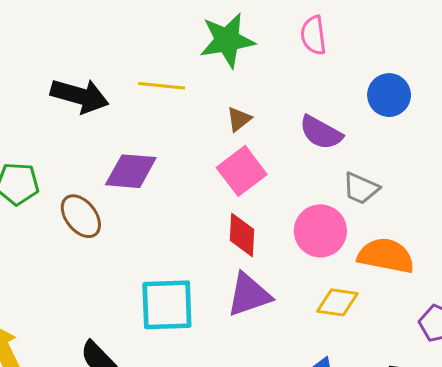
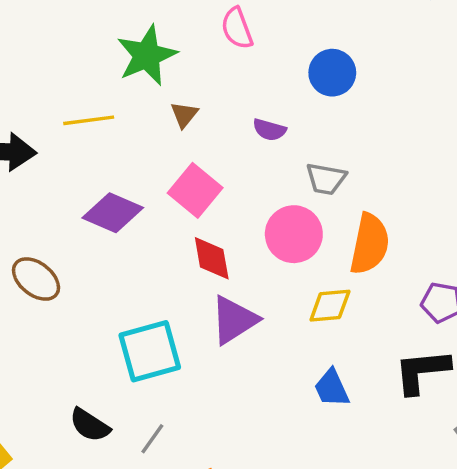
brown triangle: (239, 119) -> (184, 115), moved
purple semicircle: (321, 133) -> (269, 130), size x0.7
purple diamond: (131, 171) -> (113, 213), moved, turned 32
orange semicircle: (386, 256) -> (370, 244), turned 104

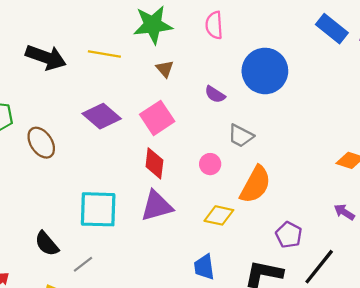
blue circle: (332, 73) -> (265, 71), size x1.5
brown triangle: (184, 115) -> (165, 69), turned -36
pink circle: (294, 234) -> (210, 164), size x0.6

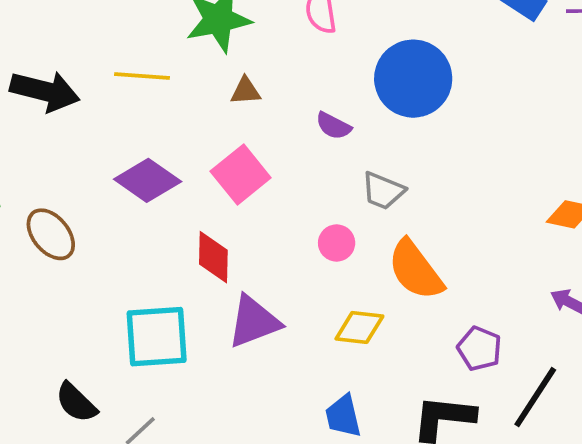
brown triangle: (165, 69) -> (246, 91), turned -48
red diamond: (154, 163) -> (213, 257), moved
orange semicircle: (255, 185) -> (415, 270), turned 120

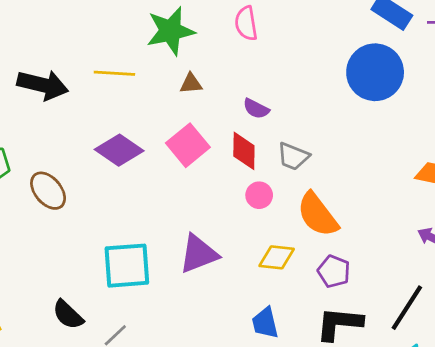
blue circle: (413, 79) -> (375, 72), moved
red diamond: (213, 257) -> (244, 151), moved
purple pentagon: (479, 349) -> (334, 271), moved

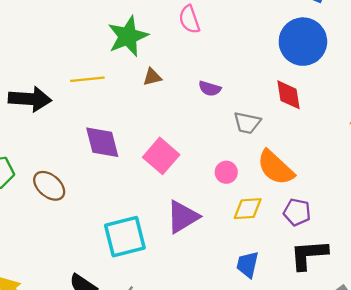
pink square: (188, 145) -> (161, 156), moved
purple diamond: (119, 150) -> (102, 142), turned 51
red diamond: (244, 151) -> (288, 95), moved
pink circle: (259, 195) -> (226, 172), moved
blue trapezoid: (265, 323) -> (248, 265), turned 36

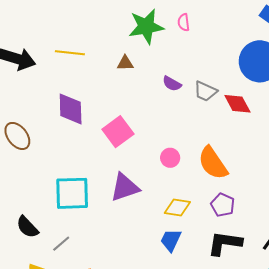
pink semicircle: (189, 19) -> (184, 22), moved, size x0.7
green star: (128, 36) -> (146, 27), moved
red diamond: (288, 95) -> (237, 104), turned -32
gray trapezoid: (247, 123) -> (205, 91), moved
yellow diamond: (248, 209) -> (177, 207), moved

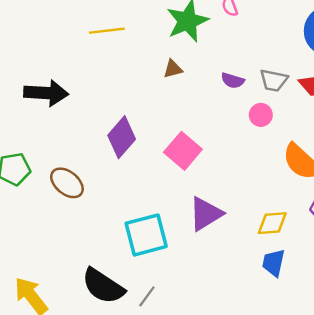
yellow line: (70, 53) -> (107, 31), moved
purple diamond: (71, 109) -> (122, 137), turned 56
pink circle: (170, 158) -> (261, 115), moved
black semicircle: (27, 227) -> (103, 286), size x1.5

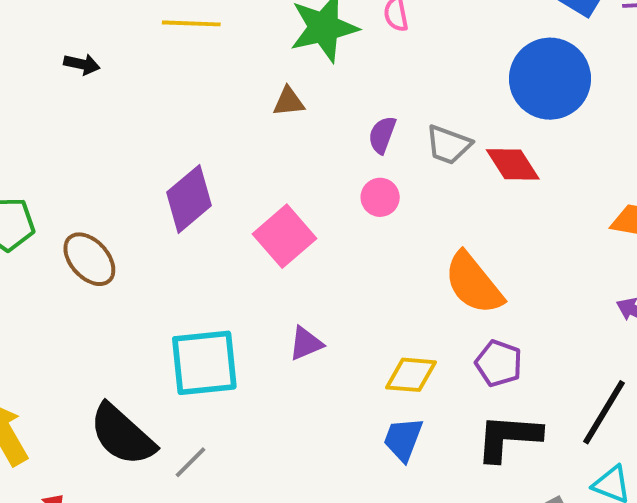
purple semicircle: (233, 81) -> (382, 135), turned 85
black arrow: (46, 93) -> (82, 64), moved, size x0.5
pink circle: (261, 115) -> (380, 197), moved
purple triangle: (206, 214) -> (306, 343), size x0.6

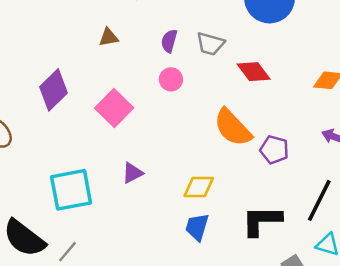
brown triangle: (289, 102) -> (109, 37), moved
red diamond: (513, 164) -> (254, 72), moved
purple pentagon: (499, 363) -> (274, 150), moved

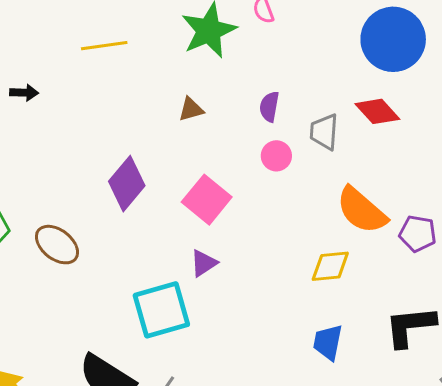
gray trapezoid: (210, 44) -> (324, 132), moved, turned 84
red diamond: (254, 72) -> (377, 111), moved
purple triangle: (132, 173) -> (204, 263), moved
yellow diamond: (199, 187) -> (330, 266), moved

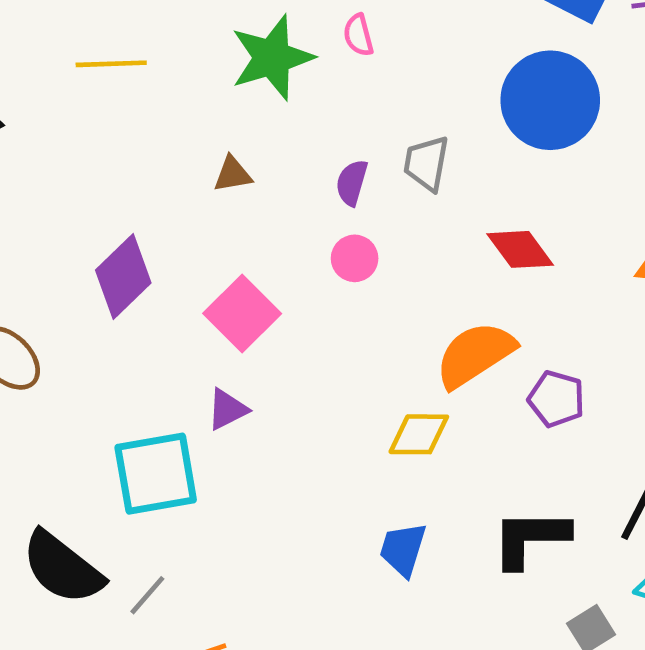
red diamond: (377, 111) -> (520, 249), moved
gray trapezoid: (324, 132) -> (426, 163), moved
orange semicircle: (362, 210) -> (475, 355), turned 100

